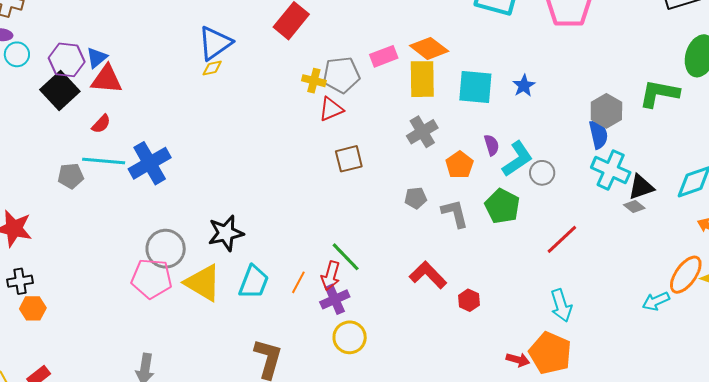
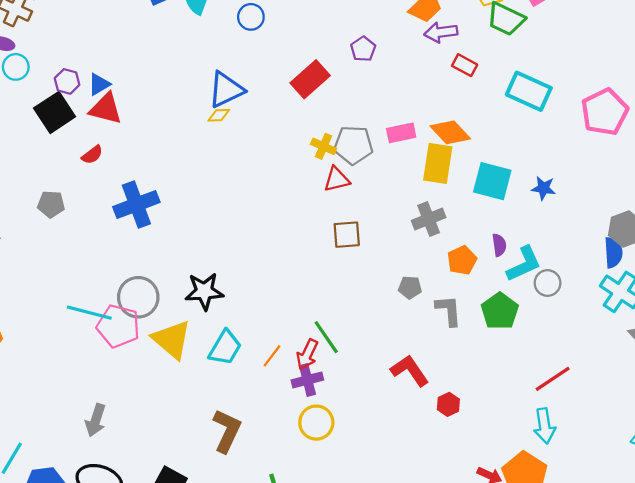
purple hexagon: (67, 60) -> (67, 81), size x0.7
blue star: (524, 86) -> (543, 188), turned 30
cyan line: (104, 161) -> (89, 313), moved
red line: (562, 239) -> (553, 379), moved

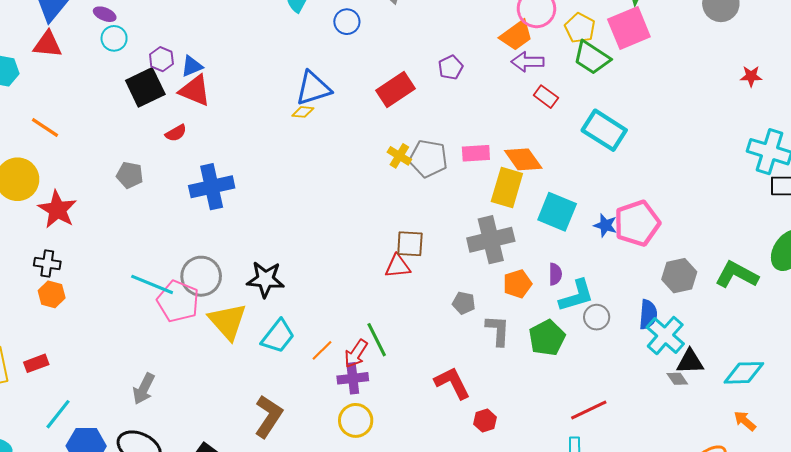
pink pentagon: (605, 112) -> (637, 223), moved
red triangle: (337, 179) -> (398, 266), moved
gray cross: (429, 219) -> (491, 240), size x1.4
blue semicircle: (613, 253) -> (648, 314), moved

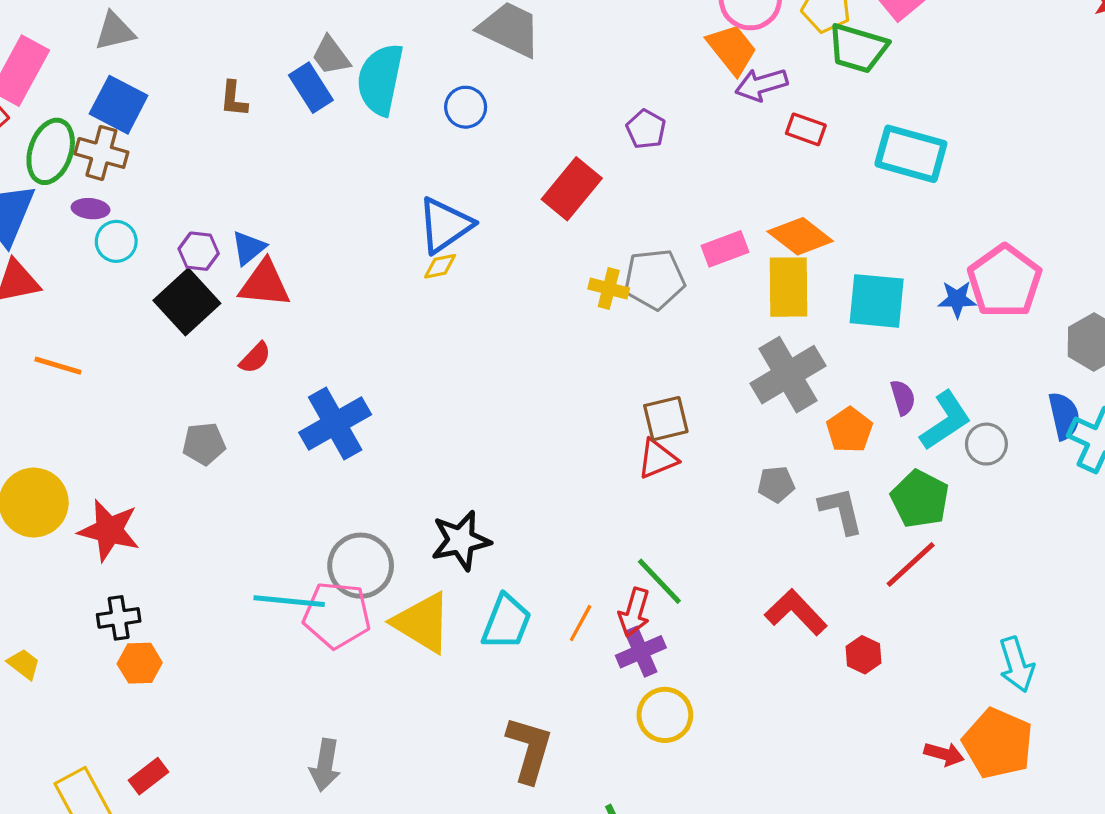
orange trapezoid: (516, 35) -> (732, 49), turned -76
orange line: (45, 128) -> (58, 366), moved
red line: (589, 410) -> (911, 564), moved

